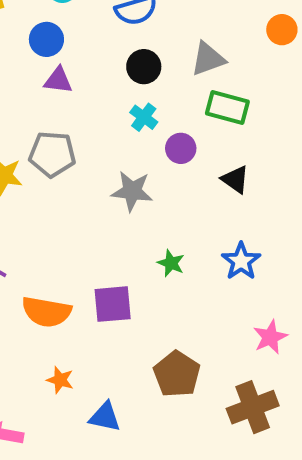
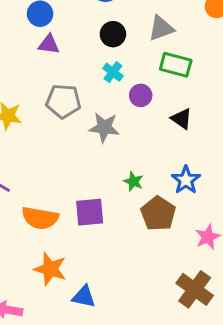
gray pentagon: (52, 154) -> (63, 101), moved
brown pentagon: (177, 374) -> (158, 214), moved
orange star: (60, 380) -> (50, 269), size x1.6
brown cross: (253, 407) -> (195, 289), turned -33

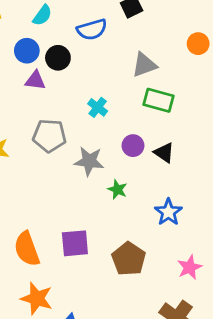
black circle: (113, 34) -> (58, 58), moved
purple circle: (141, 95) -> (133, 146), moved
green star: (133, 181) -> (117, 189), moved
brown pentagon: (158, 214) -> (129, 259), moved
orange semicircle: (40, 218) -> (27, 249), turned 60

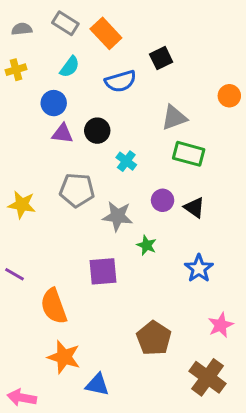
black circle: (58, 58) -> (97, 131), moved
purple square: (75, 243) -> (103, 271), moved
brown pentagon: (129, 259) -> (154, 338), moved

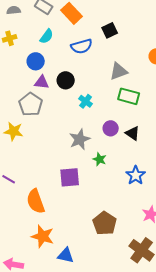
gray pentagon: (77, 190) -> (31, 104), moved, turned 30
gray star: (118, 216) -> (80, 139), turned -30

